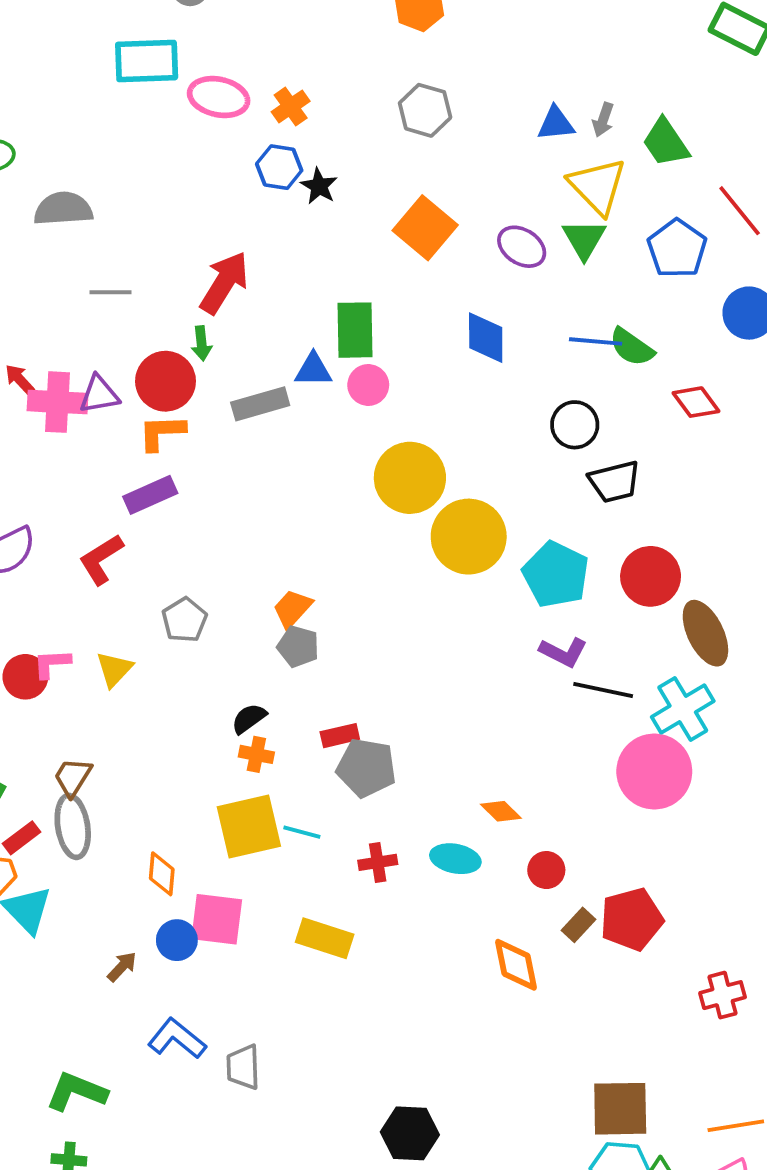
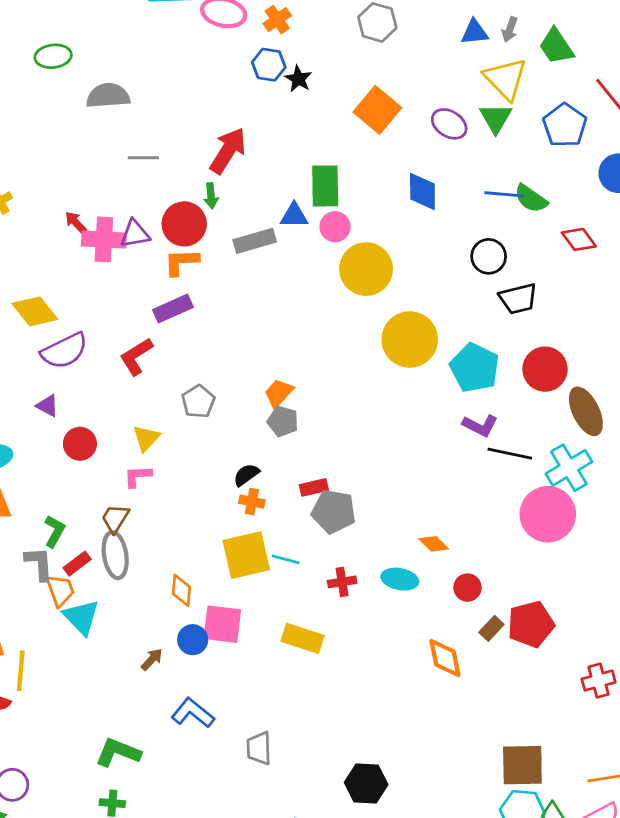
yellow circle: (410, 478) -> (366, 269), moved
pink L-shape: (52, 664) -> (138, 476), moved
gray trapezoid: (243, 1067) -> (259, 748), moved

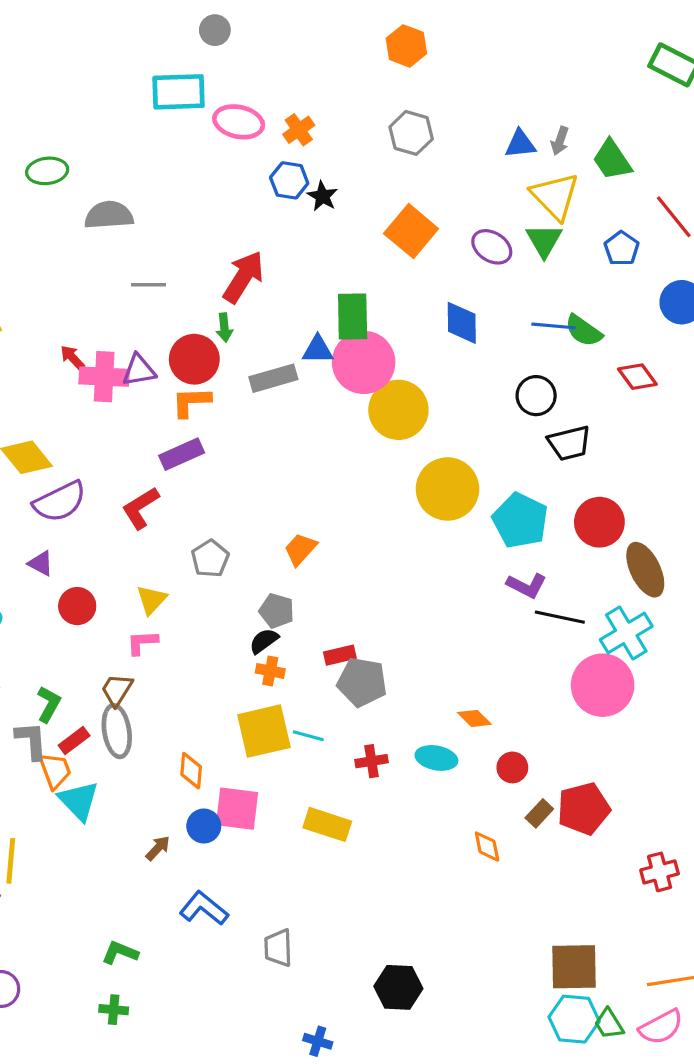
blue pentagon: (565, 125) -> (622, 248), size x0.7
pink circle: (335, 227) -> (364, 362), size x1.8
gray pentagon: (283, 421) -> (277, 611), moved
orange diamond: (445, 658) -> (487, 847), size x0.7
green L-shape: (118, 752) -> (120, 953), size x0.7

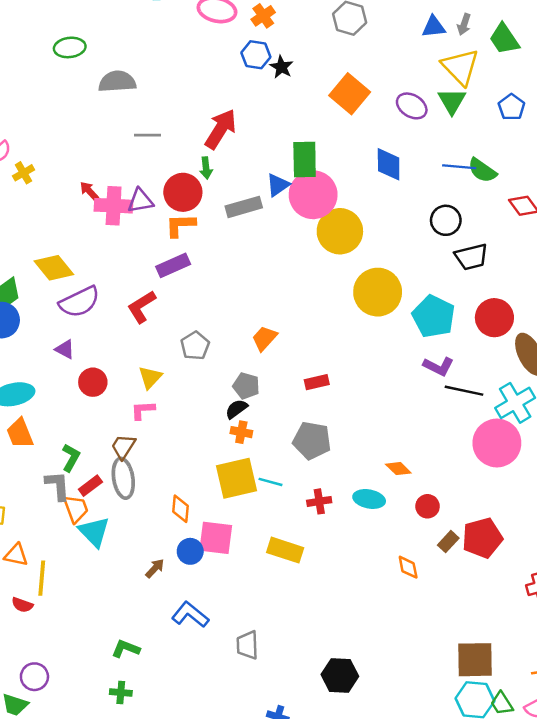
blue triangle: (318, 350) -> (278, 185), turned -35
red rectangle: (340, 655) -> (317, 382), moved

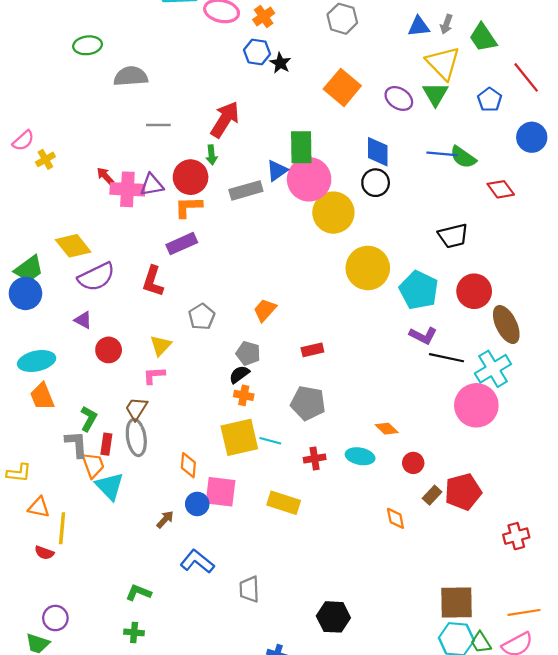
black circle: (446, 220) -> (376, 183), moved
red L-shape: (142, 307) -> (153, 281), turned -40
red rectangle: (90, 486) -> (106, 444), turned -45

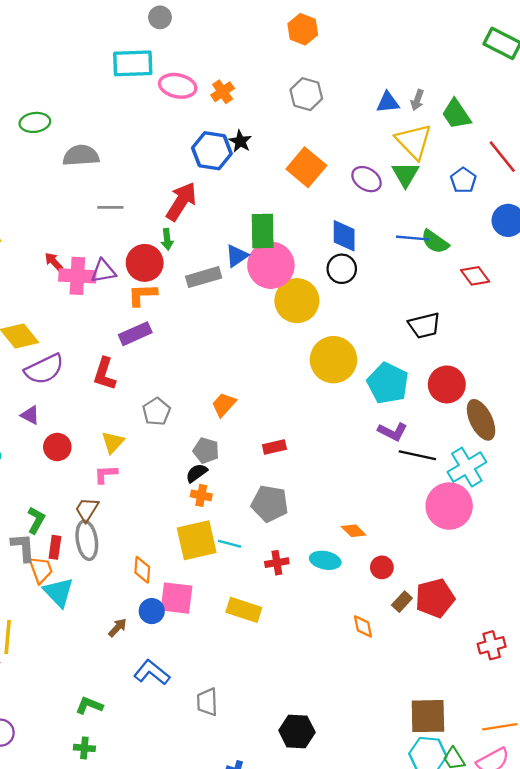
blue hexagon: (257, 52) -> (212, 151), moved, size x1.4

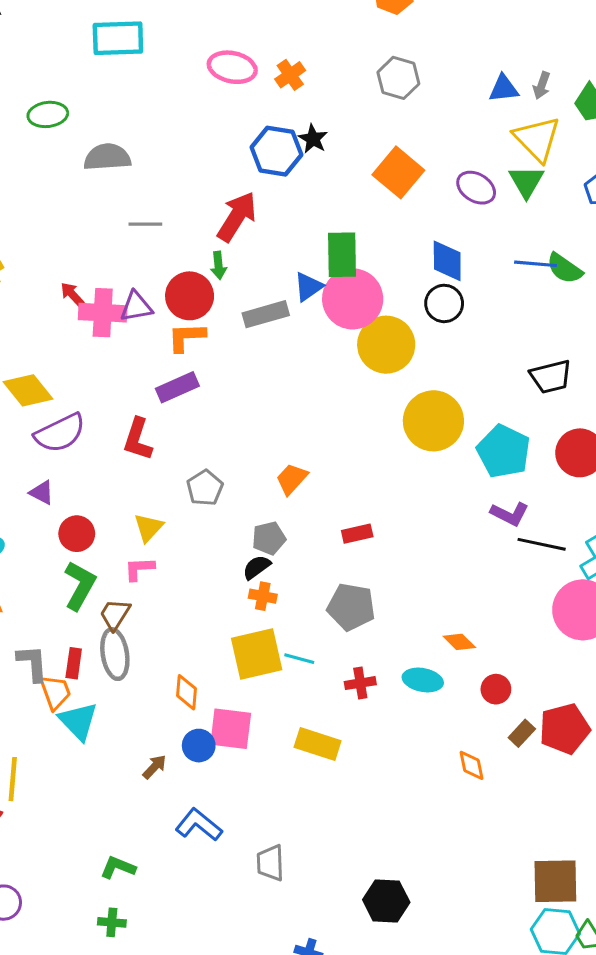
cyan rectangle: (133, 63) -> (118, 38), moved
gray pentagon: (206, 451) -> (269, 538), turned -30
green L-shape: (36, 520) -> (80, 585), moved, size x1.4

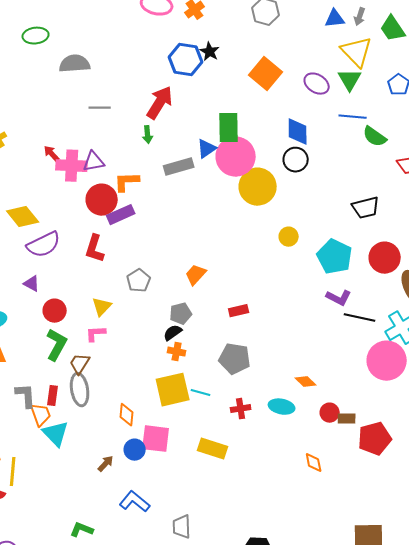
blue line: (536, 264) -> (353, 117), moved
red circle: (190, 296) -> (102, 200), moved
yellow circle: (433, 421) -> (289, 237), size x0.5
brown rectangle: (522, 733) -> (347, 419), moved, turned 48

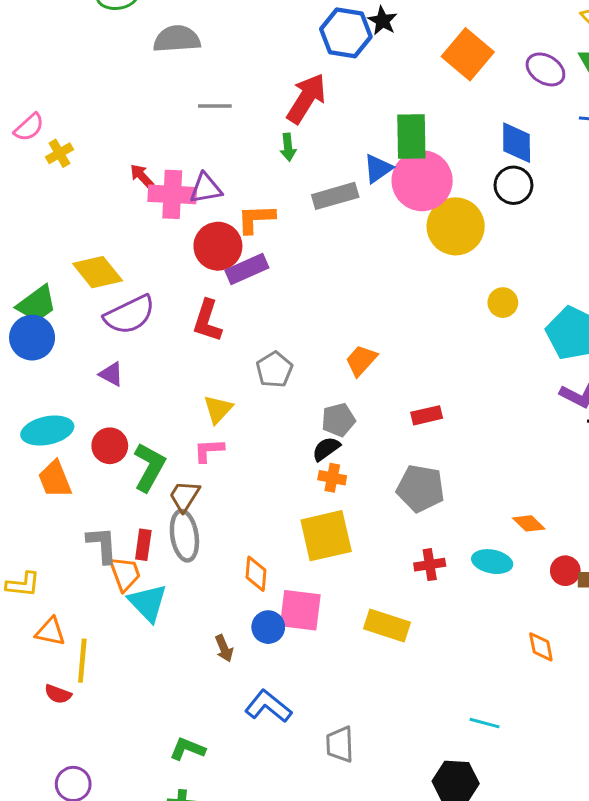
red circle: (55, 311) -> (110, 446), moved
cyan line: (201, 393) -> (485, 723), moved
brown arrow: (106, 464) -> (224, 648), turned 114

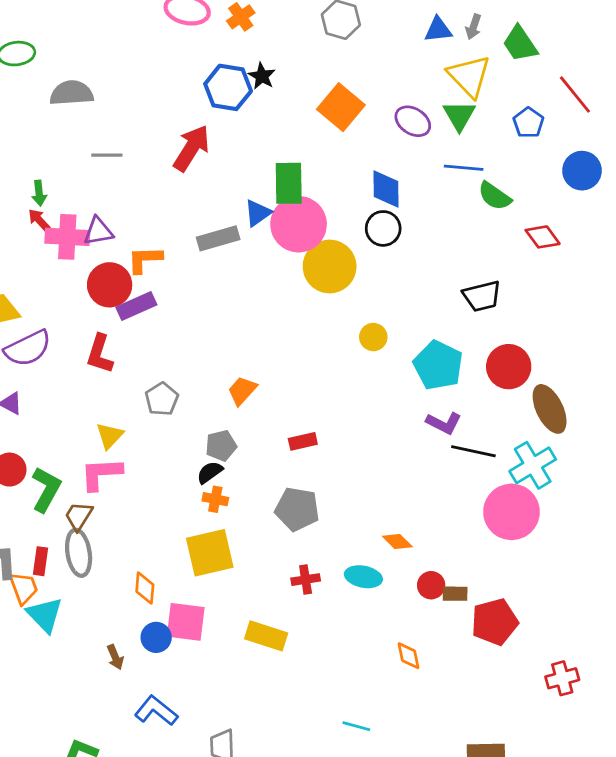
green arrow: (288, 147) -> (39, 193), moved
pink L-shape: (209, 450) -> (101, 474), size x1.5

